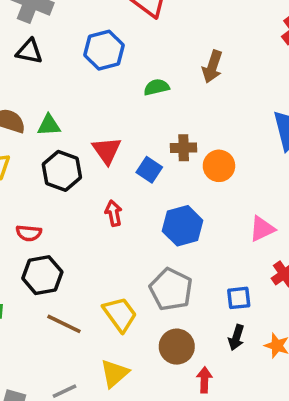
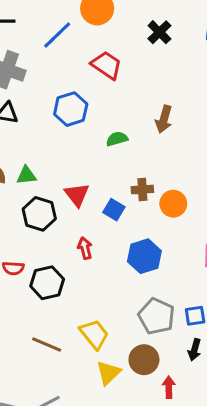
black hexagon: (42, 275) -> (47, 283), moved
gray pentagon: (171, 289) -> (156, 316), moved
yellow triangle: (115, 373) -> (109, 373), moved

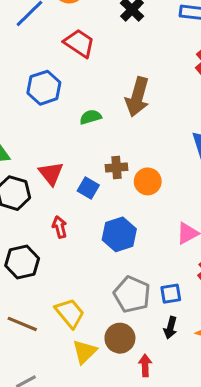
brown arrow: (164, 119) -> (137, 97), size x1.4

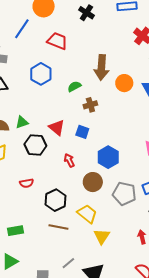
brown cross: (117, 168) -> (90, 105), moved
orange circle: (148, 181) -> (124, 83), moved
black hexagon: (22, 262) -> (56, 200), moved
brown circle: (120, 338) -> (93, 182), moved

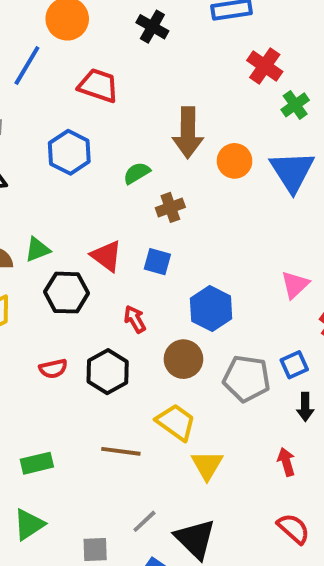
black hexagon: (56, 200) -> (108, 372), moved

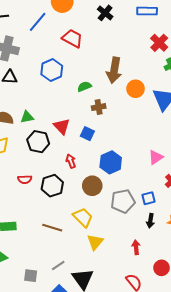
gray pentagon: (247, 379) -> (123, 201), turned -30

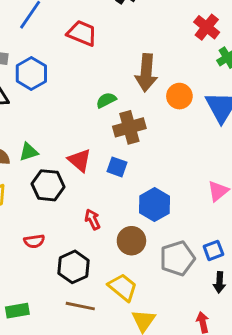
blue hexagon: (52, 70) -> (31, 74), moved
brown cross: (99, 107) -> (129, 127), size x1.5
red arrow: (71, 161) -> (93, 219), moved
black hexagon: (52, 186) -> (74, 267), moved

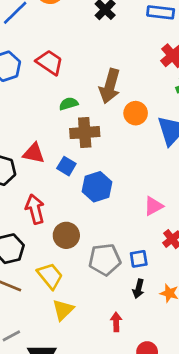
red trapezoid: (82, 33) -> (50, 62), moved
red triangle: (79, 160) -> (34, 153), turned -40
blue hexagon: (154, 205) -> (97, 187), moved
red arrow: (93, 219) -> (35, 209), size x1.5

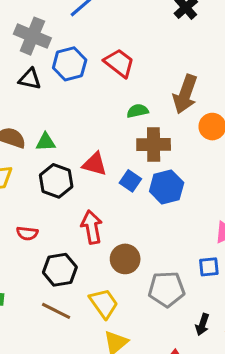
blue hexagon: (97, 187) -> (167, 187), moved
blue square: (139, 259) -> (209, 267), moved

